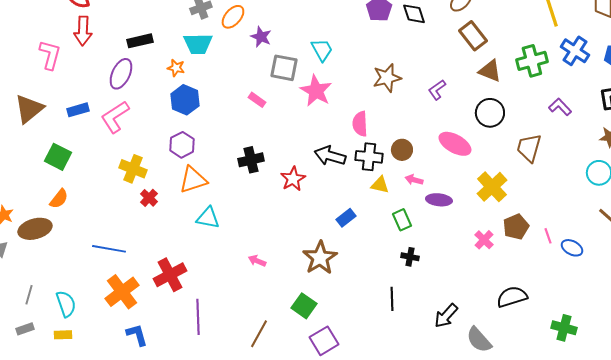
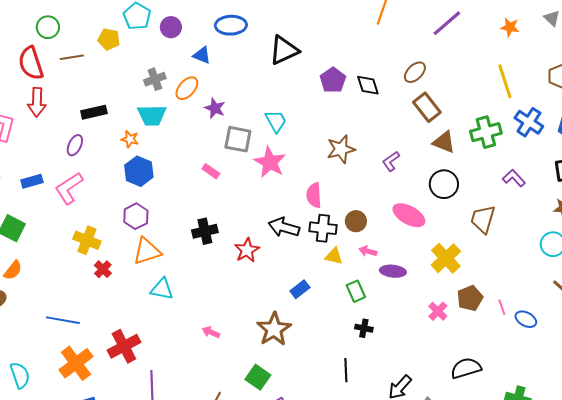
purple ellipse: (121, 74) -> (75, 145), size x0.7

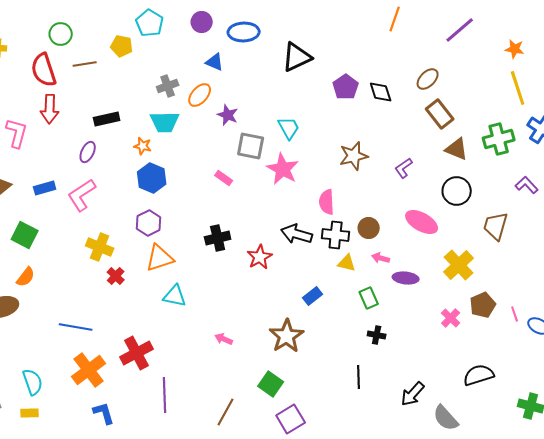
purple circle: (171, 27) -> (202, 22), moved
orange star: (510, 27) -> (515, 49), moved

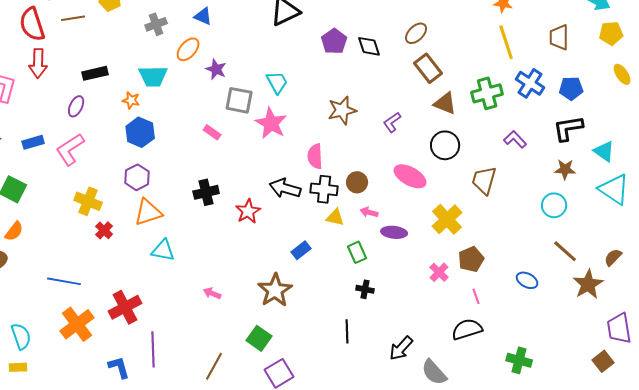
gray cross: (168, 86) -> (156, 24), moved
pink line: (515, 314) -> (476, 296), moved
blue L-shape: (104, 413) -> (119, 367), moved

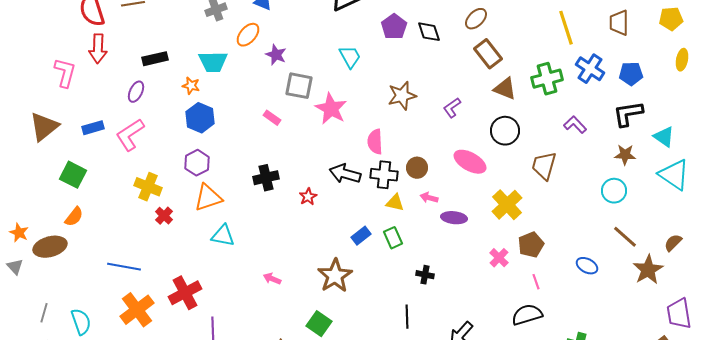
yellow ellipse: (622, 74) -> (682, 60), turned 45
cyan trapezoid: (277, 82) -> (350, 57), moved
red star: (248, 211) -> (308, 197), size x0.7
green rectangle: (357, 252) -> (393, 238), moved

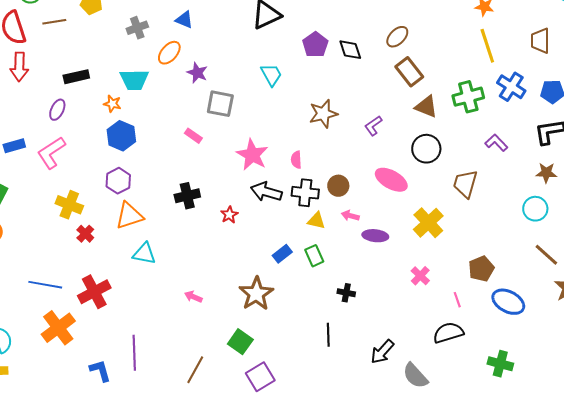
pink star: (331, 109) -> (252, 155), moved
pink semicircle: (375, 142) -> (296, 160), size x0.7
brown pentagon: (531, 245) -> (481, 269), moved
blue ellipse: (587, 266) -> (508, 302), moved, size x1.5
red cross: (185, 293) -> (94, 292), moved

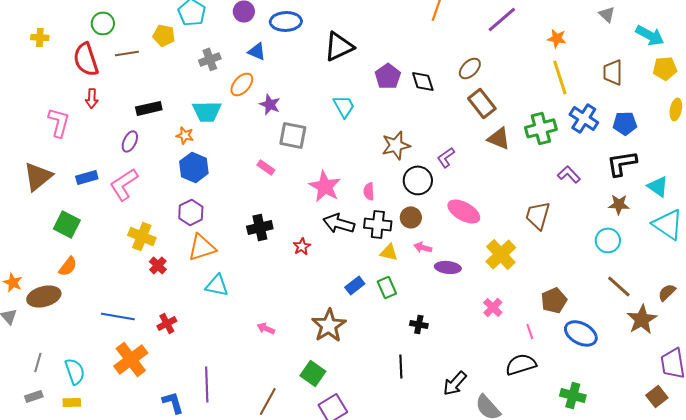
red arrow: (19, 67) -> (92, 98), size x0.7
black circle: (426, 149) -> (418, 180), moved
red cross: (94, 292) -> (167, 323), size x0.6

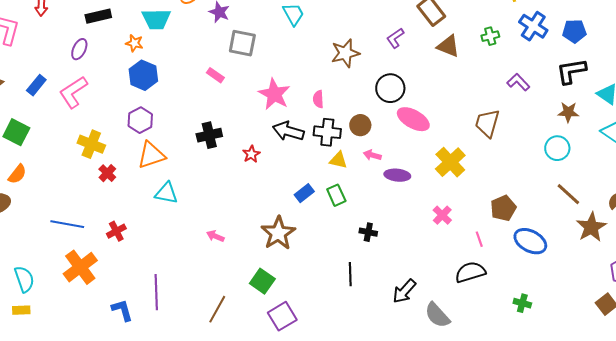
green cross: (541, 128) -> (490, 36), size x0.6
purple L-shape: (446, 157) -> (395, 38), moved
blue rectangle: (87, 177) -> (36, 85), turned -35
black circle: (418, 180) -> (390, 88), moved
green cross: (573, 395) -> (522, 303), size x0.7

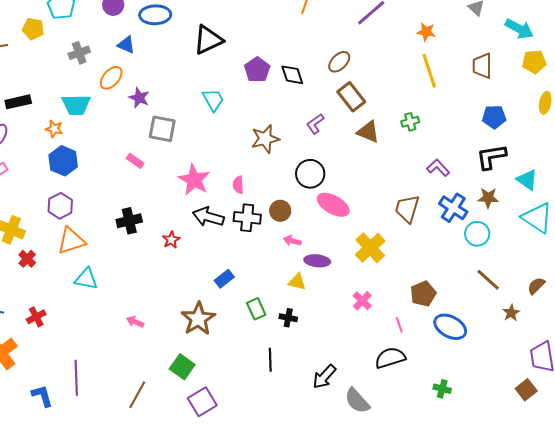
blue cross: (533, 26) -> (453, 208), moved
yellow triangle: (338, 160) -> (297, 282), moved
green rectangle: (336, 195) -> (256, 309), moved
brown star: (591, 227) -> (511, 313), size x0.6

